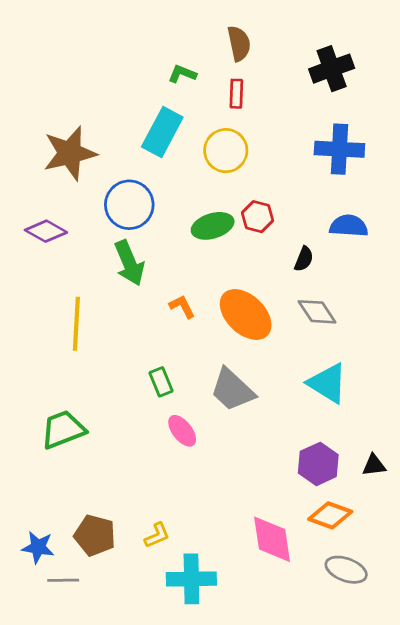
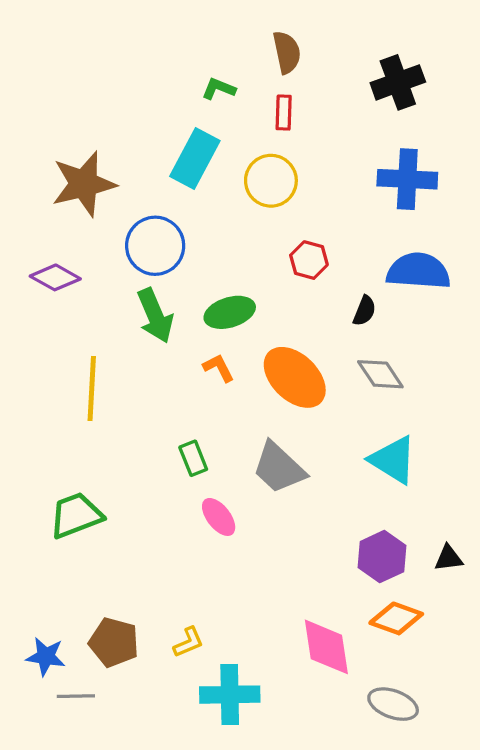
green ellipse: (213, 226) -> (230, 312), moved
blue semicircle: (349, 226) -> (418, 271), size x1.4
gray ellipse: (346, 570) -> (393, 704), moved

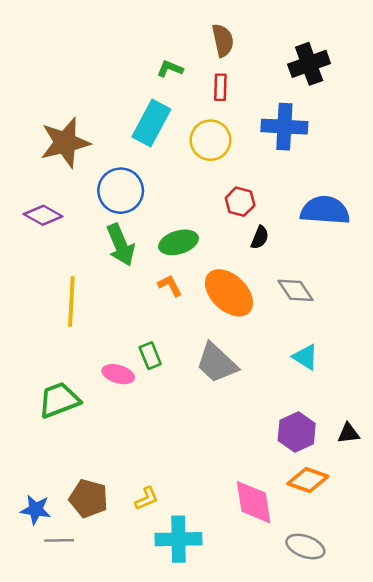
blue cross: (407, 179) -> (284, 127), moved
black semicircle: (364, 311) -> (260, 237), moved
cyan triangle: (393, 460) -> (305, 357), size x0.7
pink ellipse: (219, 517) -> (118, 374), moved, turned -36

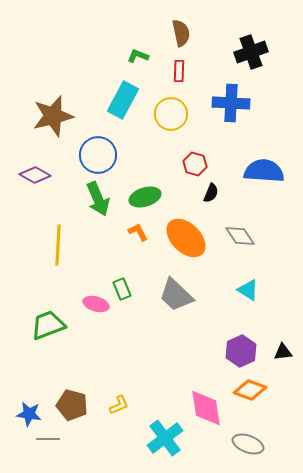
cyan cross: (178, 539) -> (165, 438), moved, turned -36

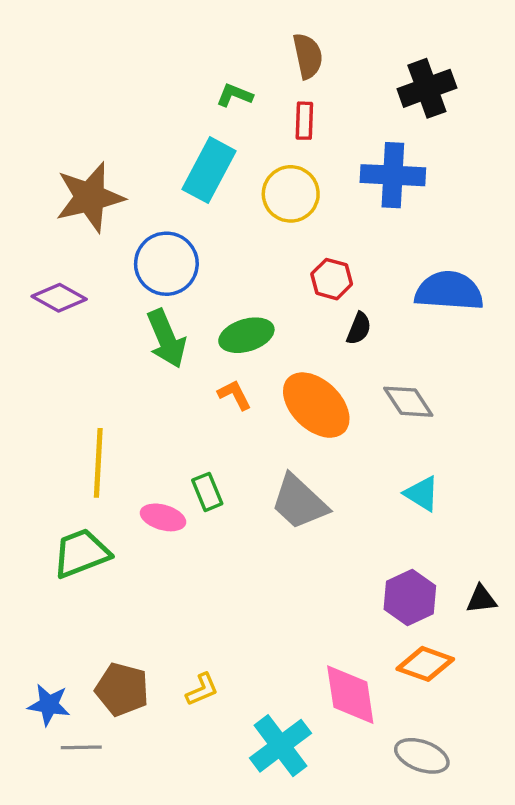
yellow line: (58, 245) -> (98, 463), moved

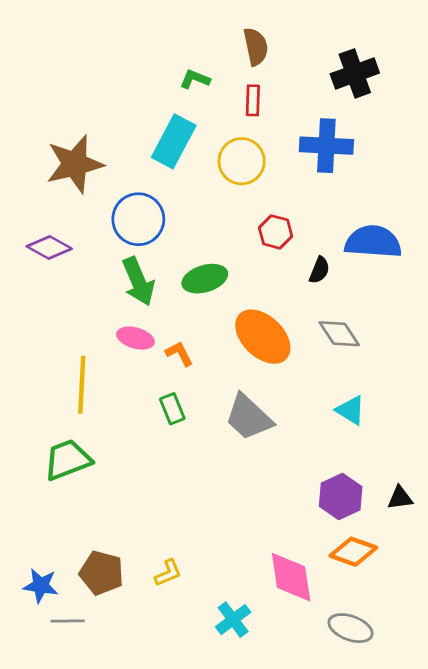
black semicircle: (359, 328) -> (319, 270), moved
orange L-shape: (235, 395) -> (179, 354), moved
pink ellipse: (163, 517) -> (135, 338), moved
cyan cross: (280, 746) -> (233, 620), size x0.7

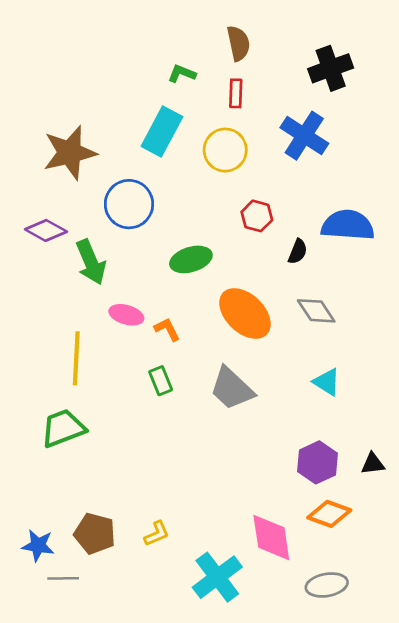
blue cross: (326, 146) -> (304, 136), turned 30
green arrow: (138, 281) -> (91, 262), moved
cyan cross: (233, 620) -> (217, 577), size x1.5
gray ellipse: (351, 628) -> (327, 585), turned -30

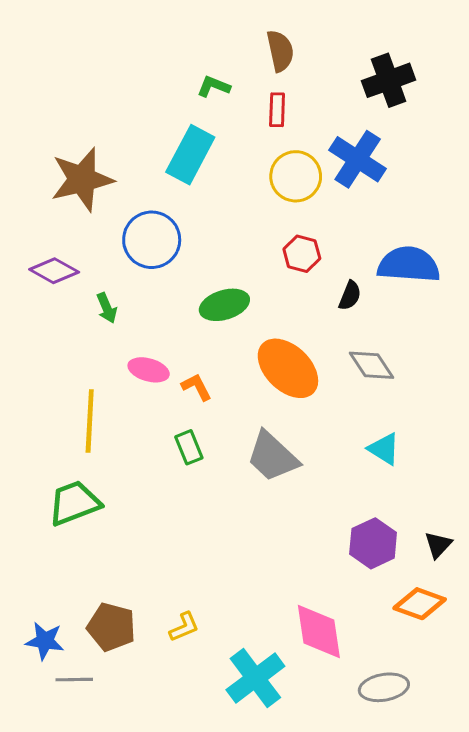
yellow circle: (225, 150) -> (296, 176), moved
green arrow: (91, 262) -> (107, 308), size x0.6
black triangle: (373, 464) -> (438, 545), turned -40
orange diamond: (329, 514) -> (420, 604), moved

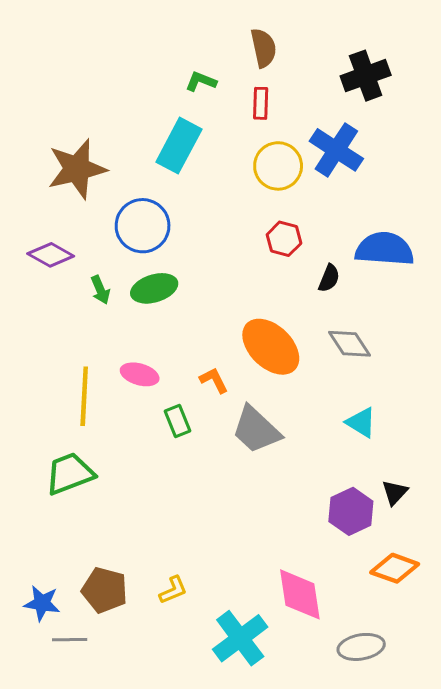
green ellipse: (224, 305) -> (154, 288), moved
pink ellipse: (149, 370) -> (140, 374), moved
orange L-shape: (197, 387) -> (214, 380), moved
black triangle: (438, 545) -> (395, 492), moved

